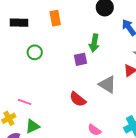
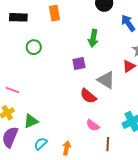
purple square: (80, 59) -> (79, 64), moved
red semicircle: (78, 99) -> (88, 96), moved
pink line: (25, 102) -> (12, 90), moved

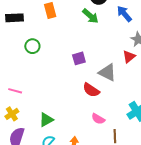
green arrow: (93, 38) -> (90, 16), moved, turned -54
green triangle: (31, 121) -> (46, 120), moved

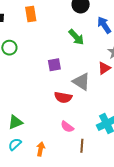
green arrow: (90, 16) -> (76, 37), moved
red semicircle: (91, 90) -> (63, 97), turned -30

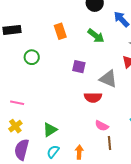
orange rectangle: (31, 14) -> (60, 31), moved
purple square: (54, 65) -> (79, 67), turned 32
brown line: (82, 146) -> (109, 143), moved

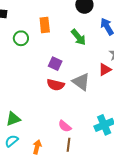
green circle: (32, 57) -> (21, 38), moved
red semicircle: (93, 97) -> (56, 85), moved

